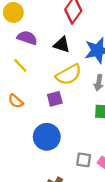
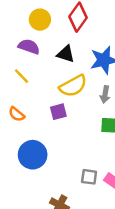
yellow circle: (13, 12) -> (40, 20), moved
blue circle: (47, 137) -> (33, 155), moved

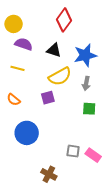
yellow circle: (40, 20) -> (14, 24), moved
yellow line: (22, 76) -> (18, 68), turned -32

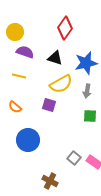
purple square: (48, 98) -> (49, 105), turned 32
gray square: (73, 151) -> (74, 158), turned 32

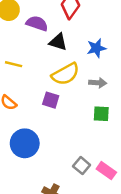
purple semicircle: (25, 52) -> (37, 23), moved
blue star: (86, 63) -> (96, 48), size x0.7
gray arrow: (87, 91) -> (98, 83), turned -96

